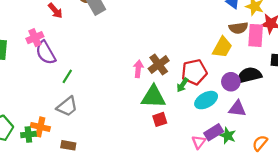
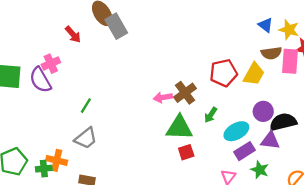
purple semicircle: (46, 53) -> (40, 80), moved
pink arrow: (138, 69) -> (163, 97), turned -105
red pentagon: (194, 72) -> (224, 73), moved
black semicircle: (249, 75) -> (283, 122), moved
purple rectangle: (214, 132) -> (245, 151), moved

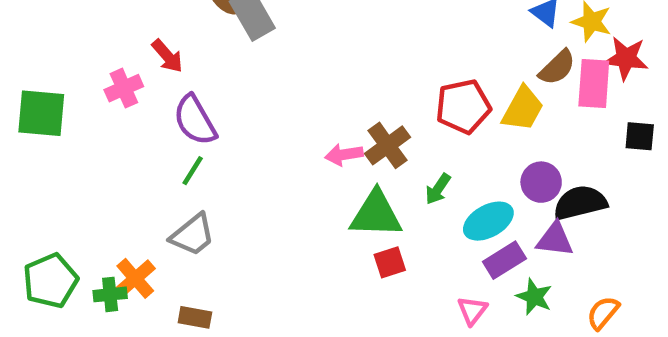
red arrow: (73, 34) -> (167, 56), moved
brown semicircle: (271, 53) -> (557, 67), turned -36
purple semicircle: (40, 80) -> (195, 120), moved
orange cross: (57, 160) -> (135, 278), turned 36

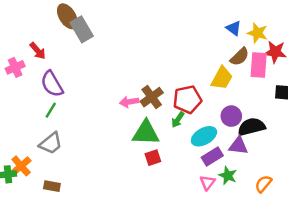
red pentagon: (463, 106) -> (187, 99), moved
pink triangle: (472, 310) -> (208, 183), moved

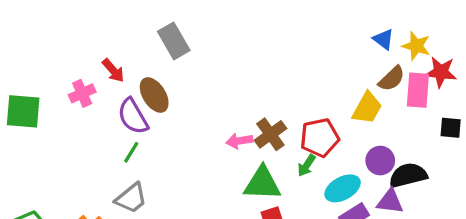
brown ellipse: (67, 16) -> (154, 95), moved

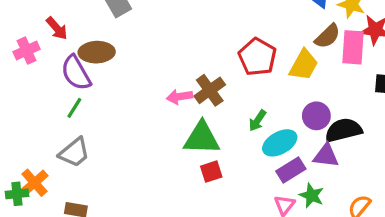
brown ellipse: (154, 95) -> (97, 52), turned -60
red pentagon: (320, 138) -> (257, 57), moved, turned -30
green arrow: (307, 165) -> (257, 121), moved

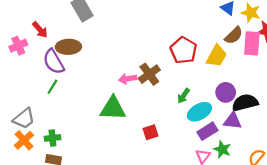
green triangle: (202, 138) -> (113, 108), moved
gray trapezoid: (74, 152) -> (24, 119), moved
green cross: (17, 194) -> (52, 138), moved

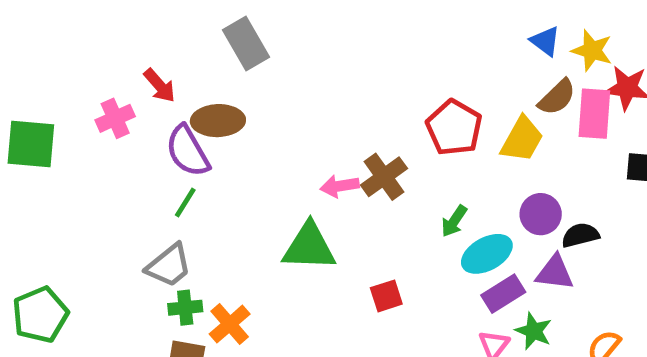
black semicircle: (245, 103) -> (580, 235), size x0.7
gray trapezoid: (24, 119) -> (169, 266), moved
orange cross: (24, 140) -> (230, 324), moved

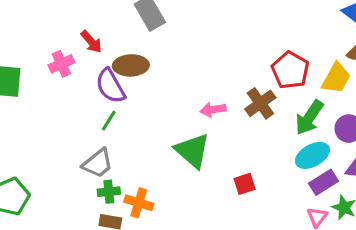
brown cross: (384, 177) -> (260, 103), moved
green arrow: (454, 221) -> (309, 118), moved, size x1.6
green triangle: (309, 247) -> (192, 151), turned 39
orange cross: (230, 324) -> (139, 203), turned -32

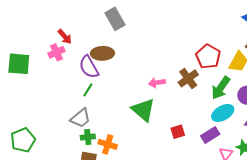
red arrow: (91, 42) -> (65, 37), moved
purple rectangle: (323, 182) -> (210, 135), moved

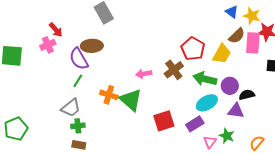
green arrow: (221, 88) -> (205, 79), turned 70
red square: (178, 132) -> (164, 121), size x1.5
orange cross: (108, 144) -> (109, 95), moved

